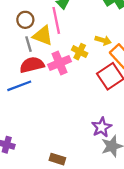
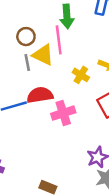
pink cross: (59, 63) -> (63, 113), moved
red semicircle: (32, 65) -> (40, 95), moved

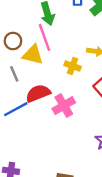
gray line: (27, 63) -> (14, 74), moved

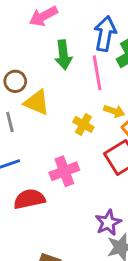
pink line: (45, 37) -> (97, 73), moved
red semicircle: (38, 93) -> (29, 199), moved

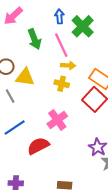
blue arrow: (105, 34) -> (59, 16), size x0.6
yellow arrow: (114, 111) -> (68, 65), moved

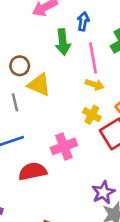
blue arrow: (59, 16) -> (83, 21), moved
yellow cross: (62, 84) -> (92, 115), moved

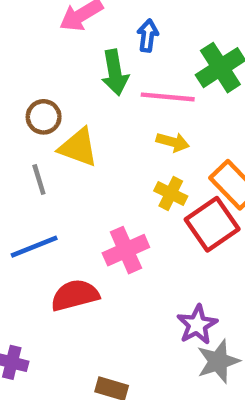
pink line: (93, 58) -> (168, 97), turned -72

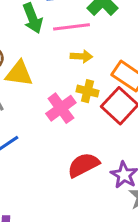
pink cross: (126, 250) -> (61, 108), moved
red semicircle: (75, 295) -> (83, 165), moved

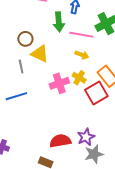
red semicircle: (83, 165) -> (60, 141), moved

